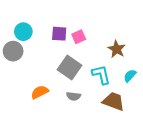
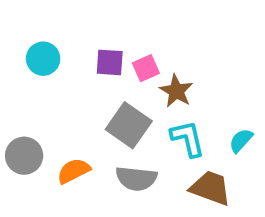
brown star: (117, 49) -> (176, 91), moved
gray circle: (13, 51) -> (24, 156), moved
gray semicircle: (74, 96) -> (136, 178), size x1.5

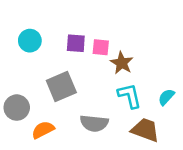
pink square: (146, 68) -> (101, 47), turned 30
gray square: (129, 125) -> (61, 87), moved, turned 32
orange semicircle: (74, 171) -> (43, 130), moved

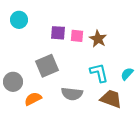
cyan circle: (30, 41) -> (19, 20), moved
brown star: (122, 63) -> (98, 39), moved

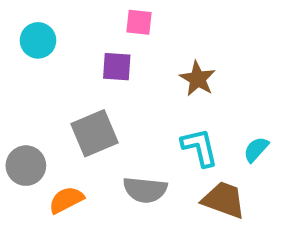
pink square: (77, 36) -> (139, 22), moved

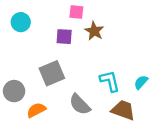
brown star: (198, 79) -> (94, 31), moved
gray semicircle: (145, 190) -> (80, 104), turned 40

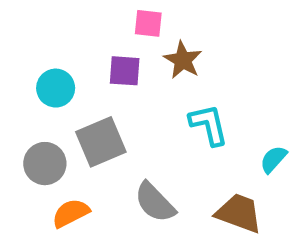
cyan circle: (21, 22) -> (56, 88), moved
cyan L-shape: (110, 81) -> (209, 125), moved
gray circle: (14, 91) -> (45, 164), moved

